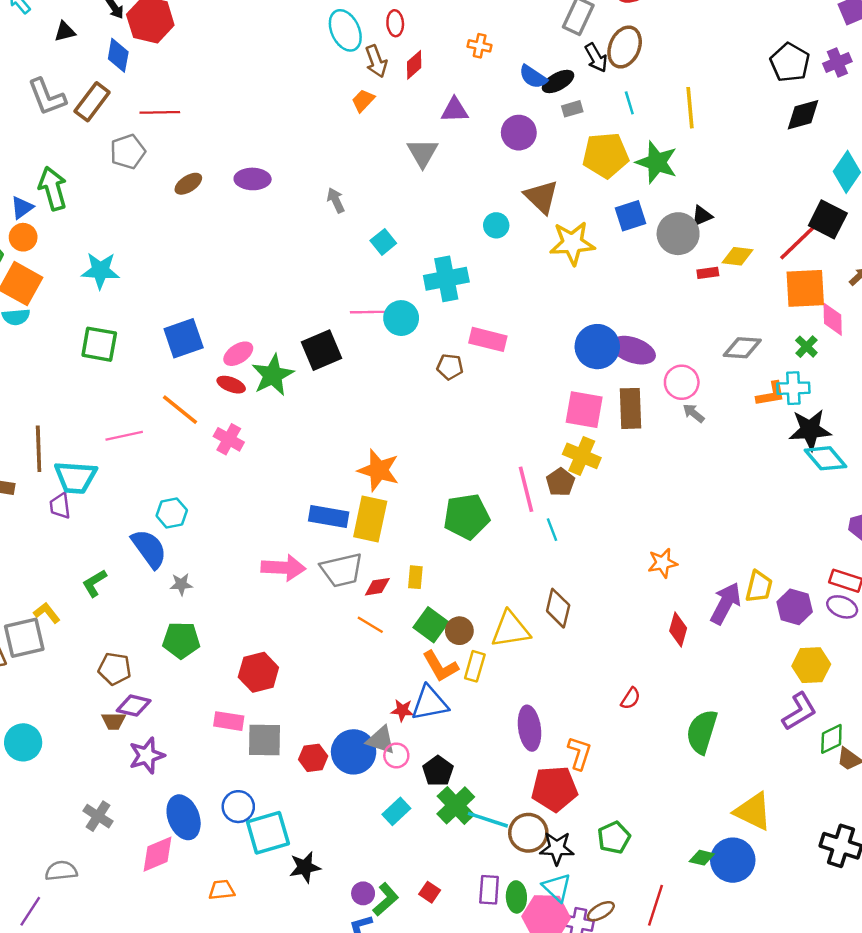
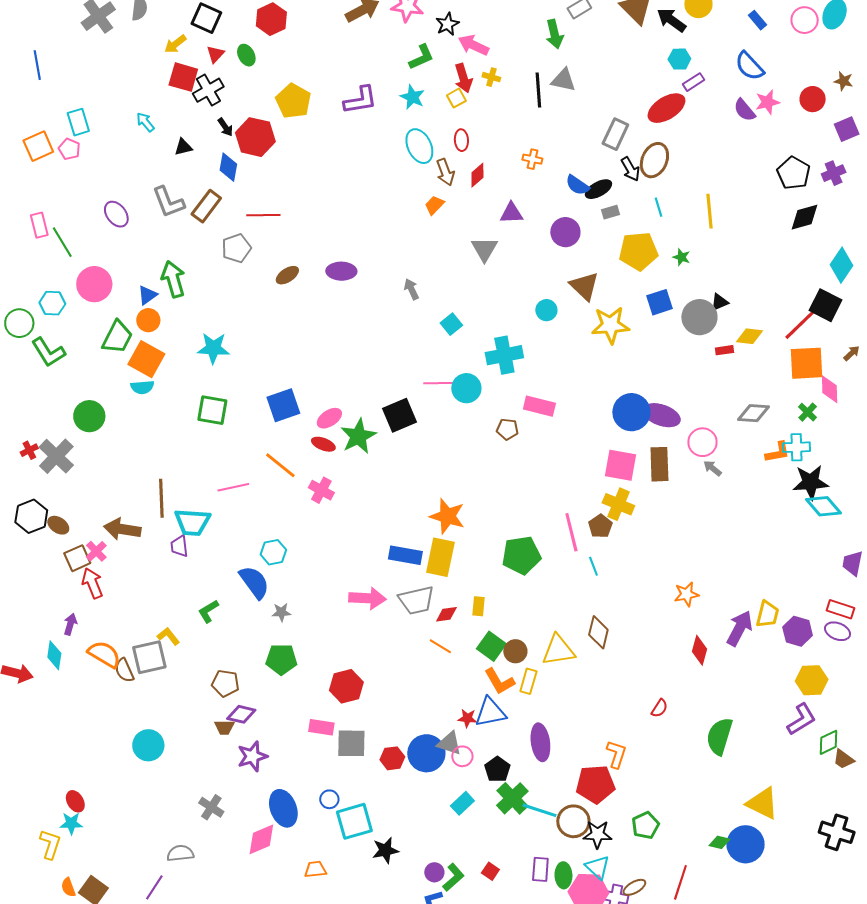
green star: (657, 162) -> (681, 257), size x0.5
purple ellipse: (529, 728) -> (540, 742), moved
blue circle: (238, 807) -> (329, 799), size x0.7

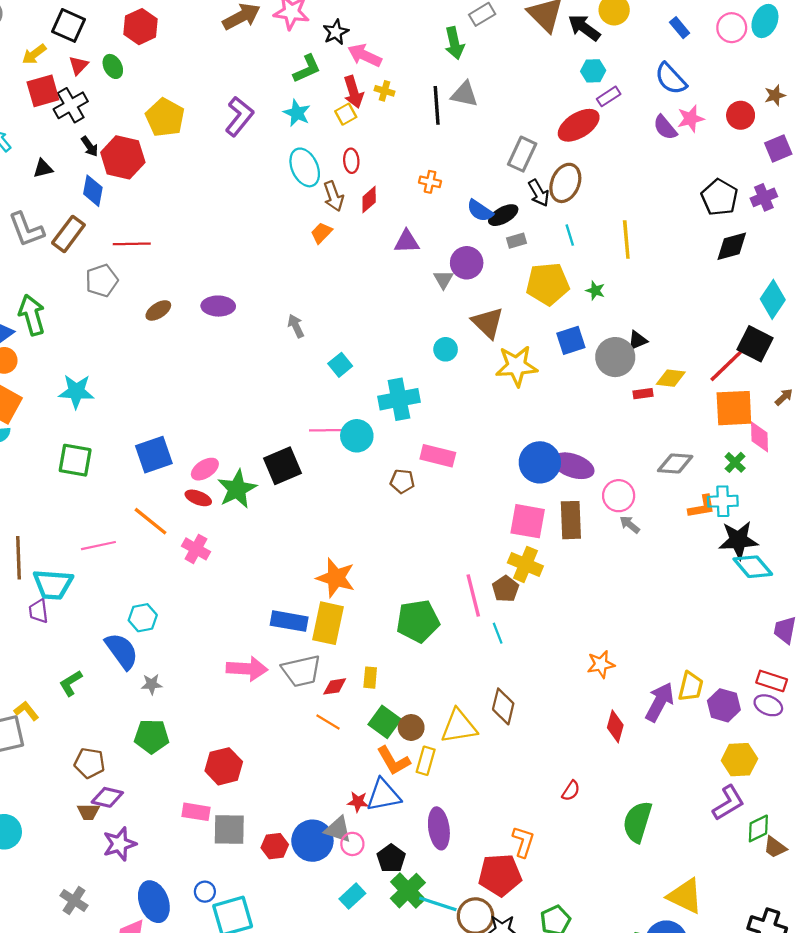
red square: (183, 77) -> (43, 91), turned -32
brown star: (844, 81) -> (775, 95), turned -30
purple L-shape: (360, 100) -> (239, 116), turned -42
gray triangle: (484, 249) -> (443, 279), moved, size x0.7

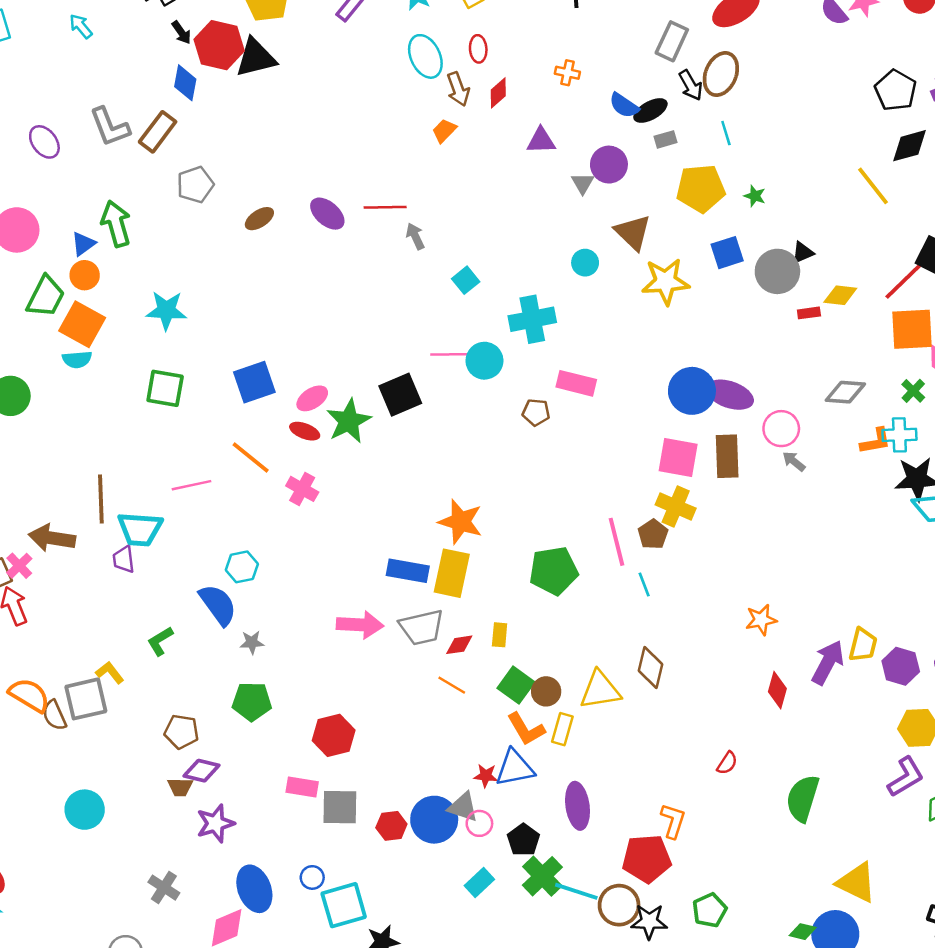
black triangle: (43, 169) -> (256, 58), moved, size x1.8
yellow line: (626, 239) -> (873, 186), moved, turned -33
red line: (132, 244) -> (385, 207), moved
purple ellipse: (218, 306) -> (327, 214), turned 40

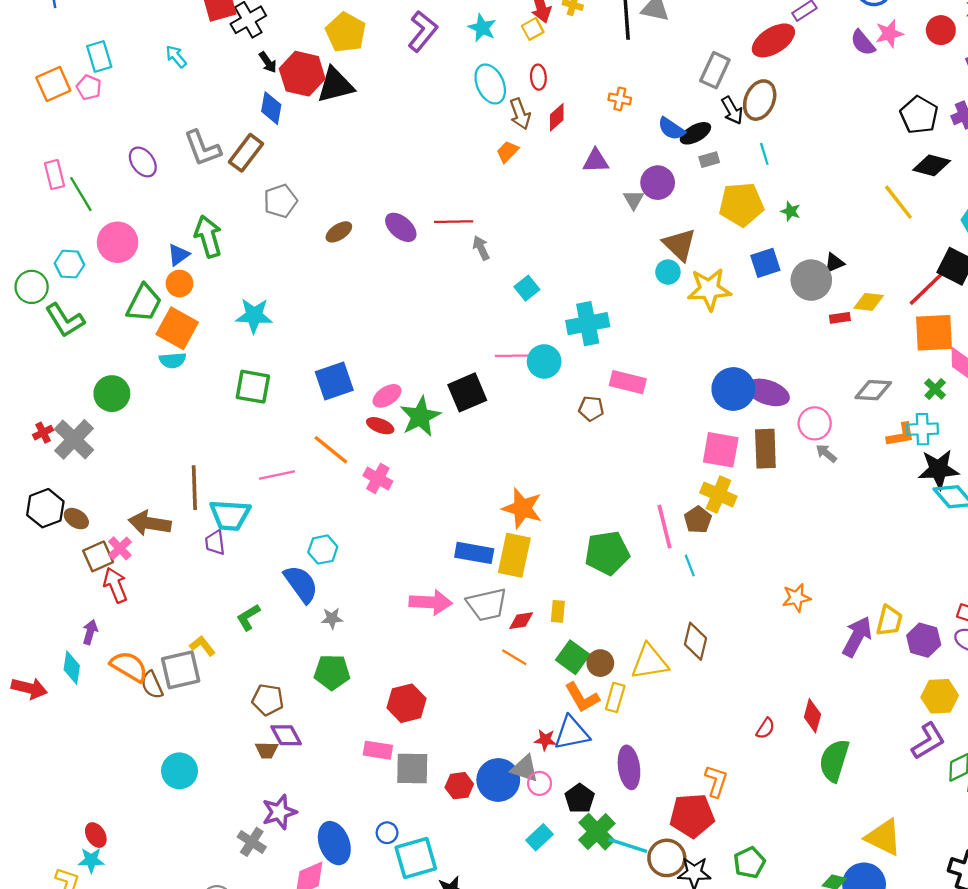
black diamond: (909, 146) -> (932, 165), turned 30
cyan circle: (585, 263) -> (668, 272), moved
red diamond: (777, 690) -> (812, 716), moved
purple diamond: (202, 771) -> (286, 735), turned 48
purple star: (215, 823) -> (279, 812), moved

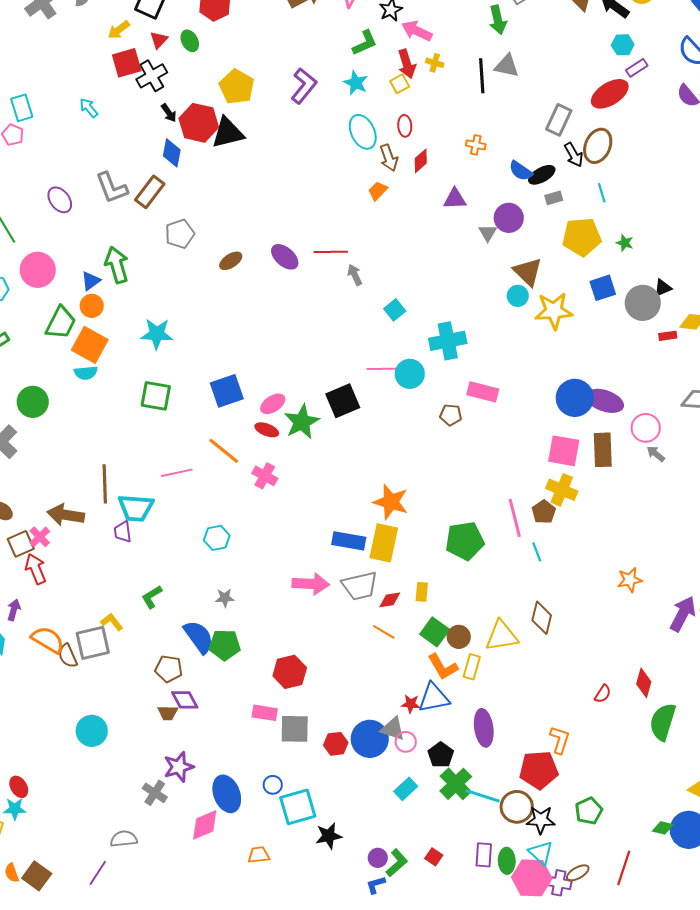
blue semicircle: (301, 584) -> (199, 637), moved

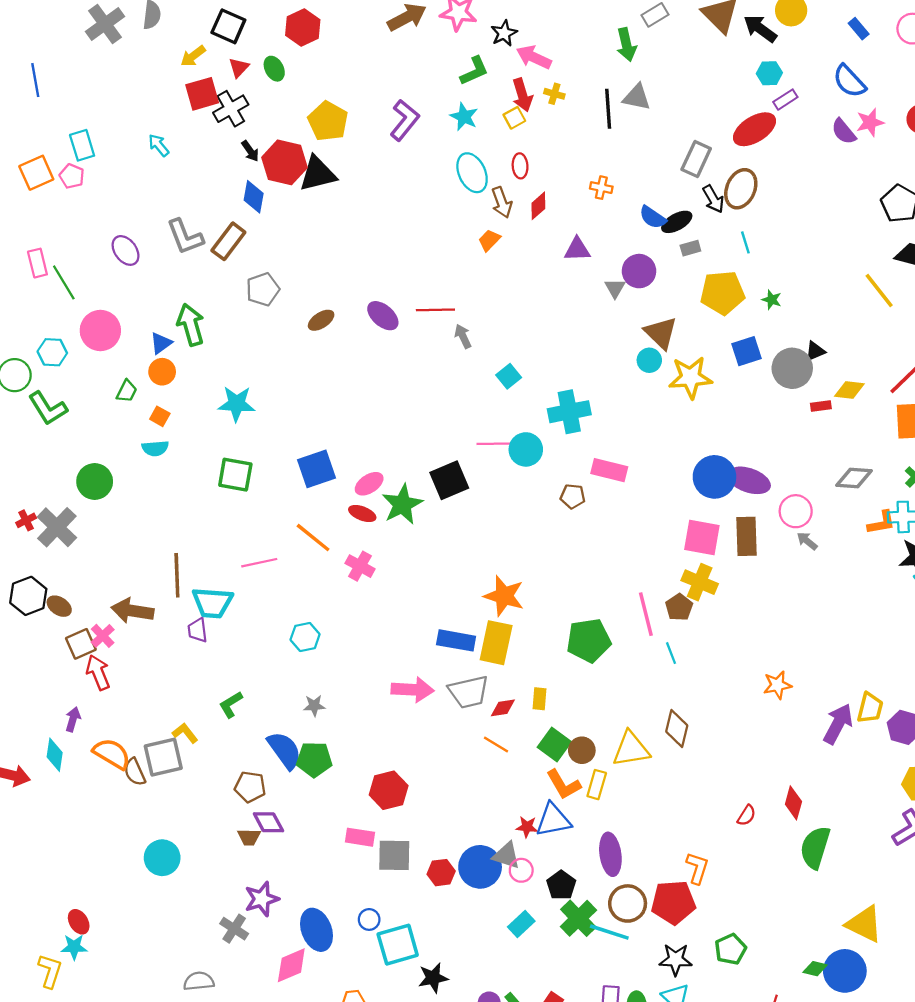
green trapezoid: (61, 323) -> (127, 391), size x0.6
orange square: (90, 345) -> (160, 416), size x0.5
brown circle: (517, 807) -> (628, 903), moved

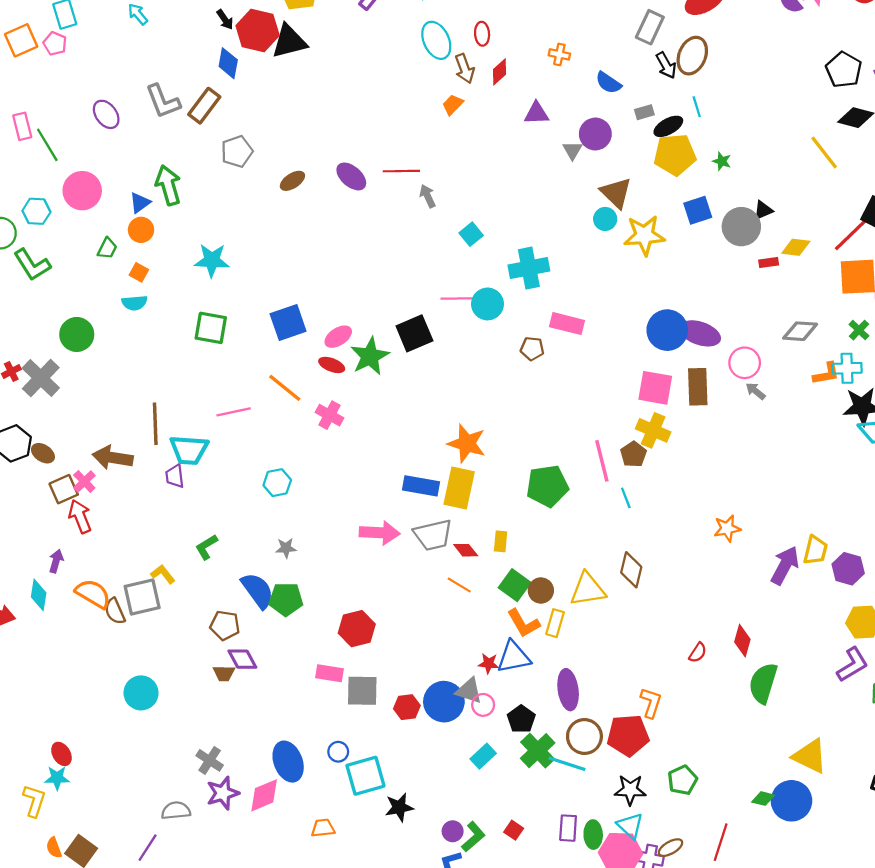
black ellipse: (677, 222) -> (668, 126), moved
red diamond: (503, 708) -> (466, 550), turned 60
purple star: (262, 899) -> (223, 793), moved

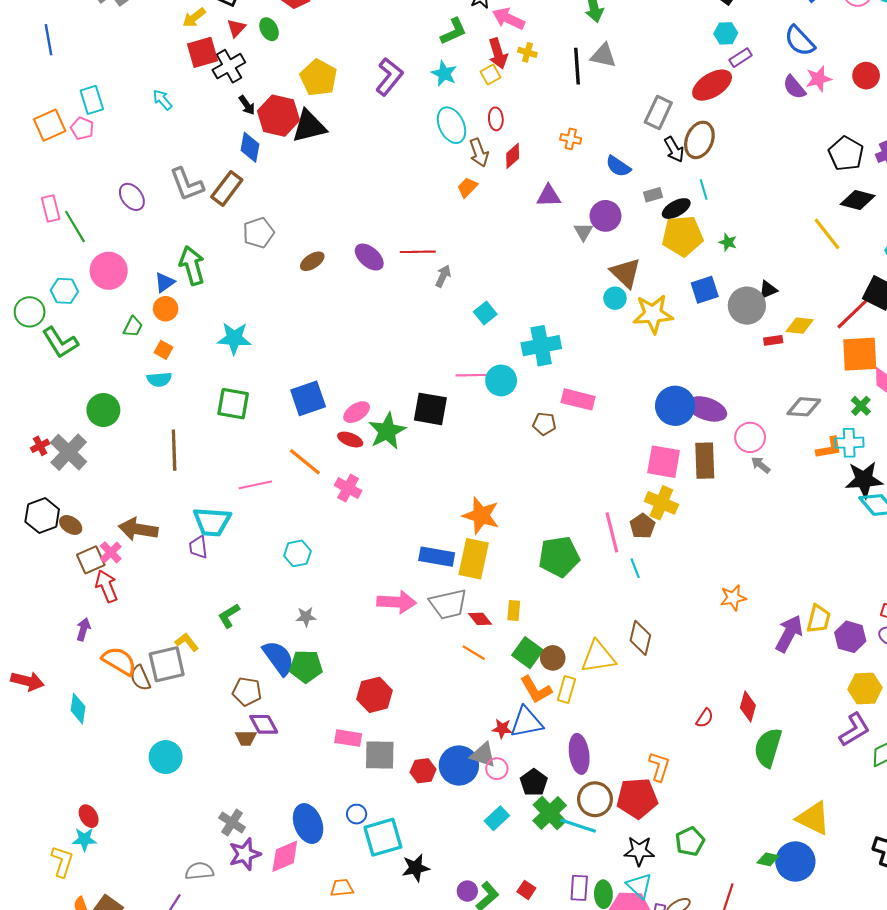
gray arrow: (428, 196) -> (443, 276), turned 50
black square: (414, 333) -> (430, 409), turned 33
brown line: (155, 424) -> (174, 450), moved
cyan diamond: (39, 595) -> (78, 709), moved

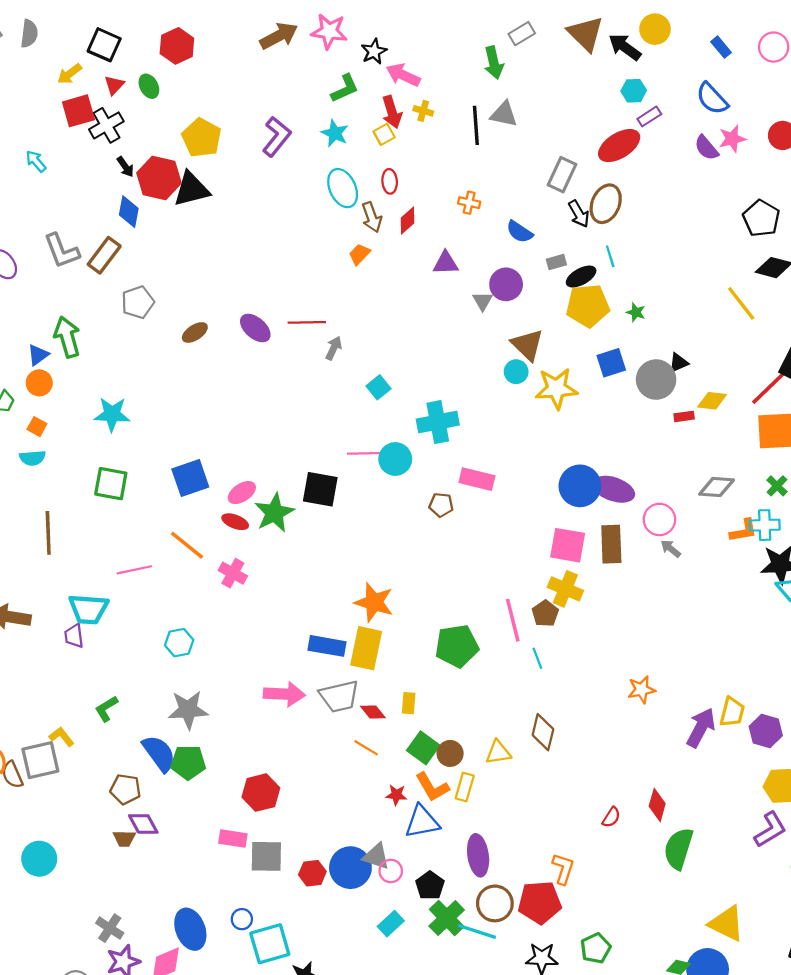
gray star: (306, 617) -> (188, 710), size x1.8
yellow triangle: (598, 657) -> (498, 752), size x0.7
red star: (502, 729) -> (396, 795), moved

